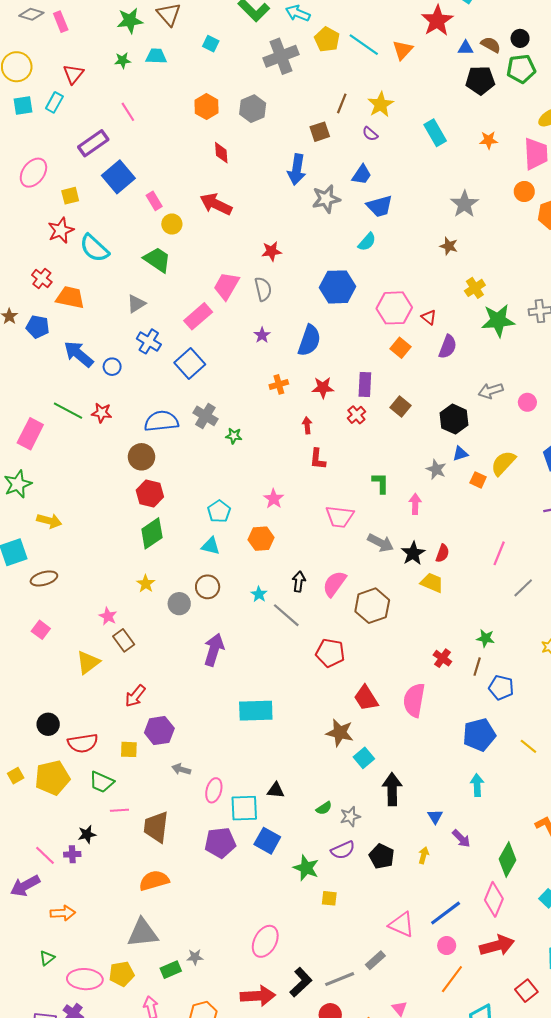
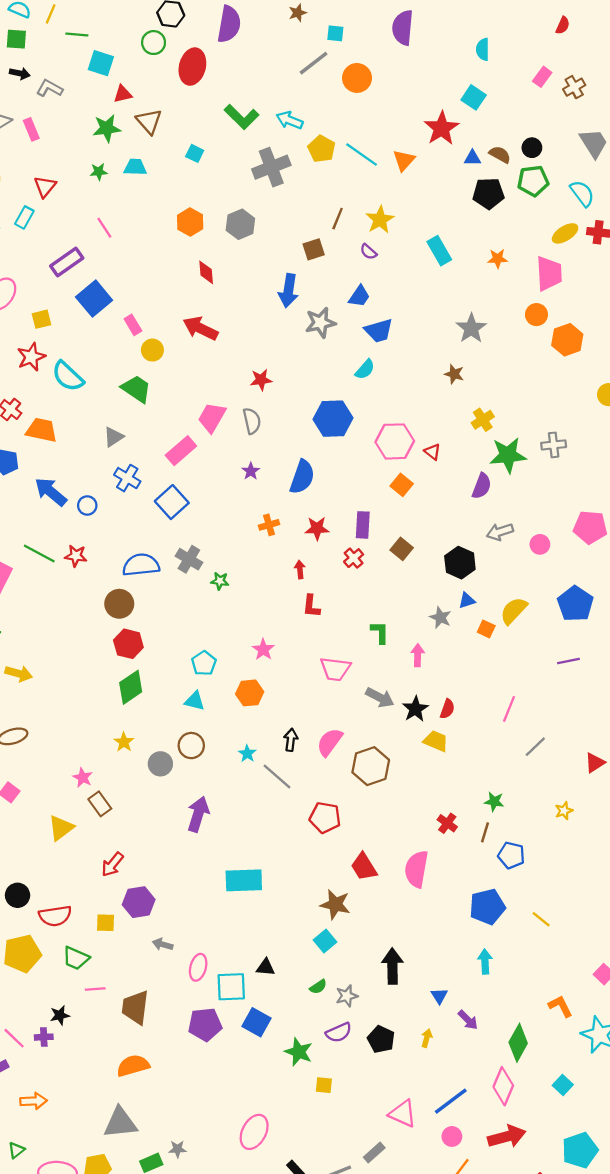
purple semicircle: (448, 347) -> (482, 486), moved
cyan square: (364, 758) -> (325, 941), moved

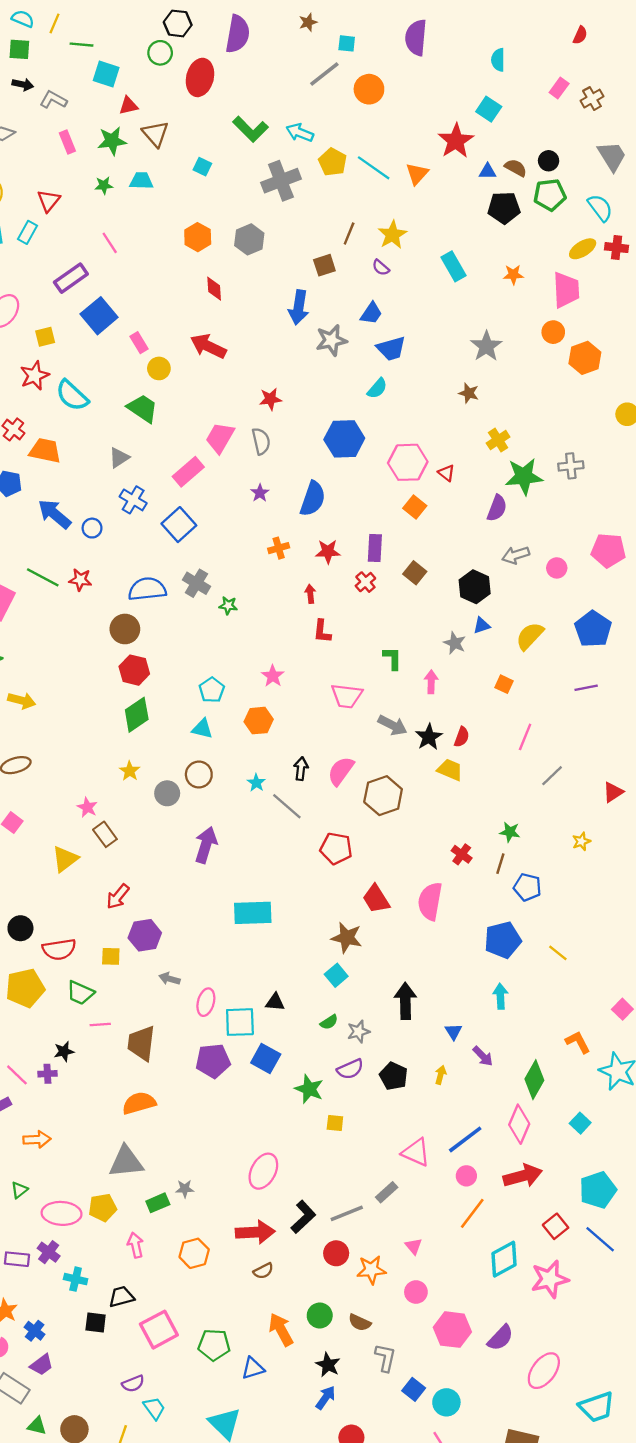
pink rectangle: (31, 129) -> (67, 142), moved
orange square: (486, 629) -> (504, 684), moved

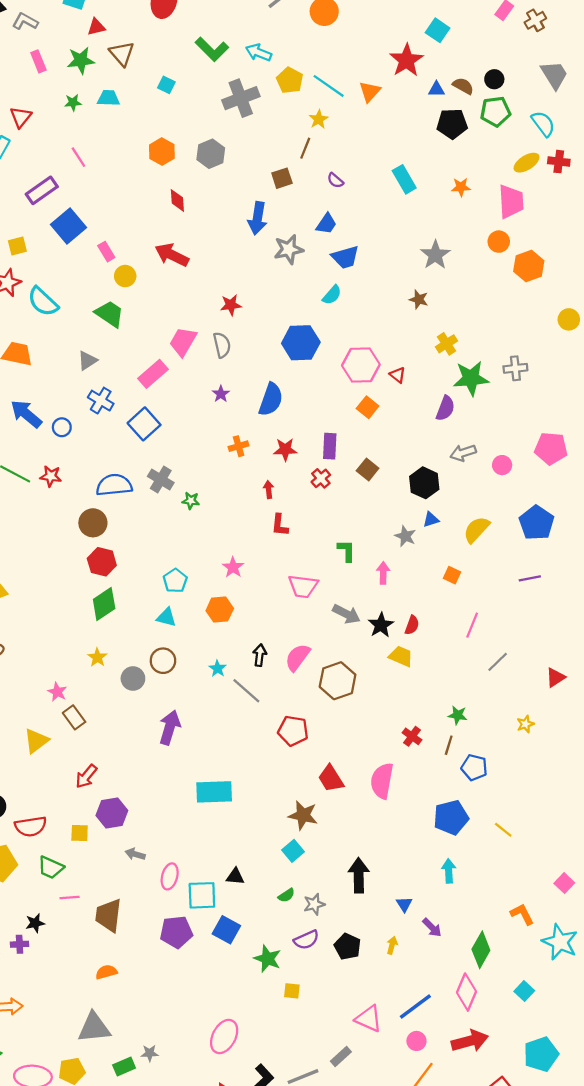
yellow star: (392, 235) -> (319, 119), moved, size x0.7
orange semicircle: (139, 1103) -> (106, 972), size x0.7

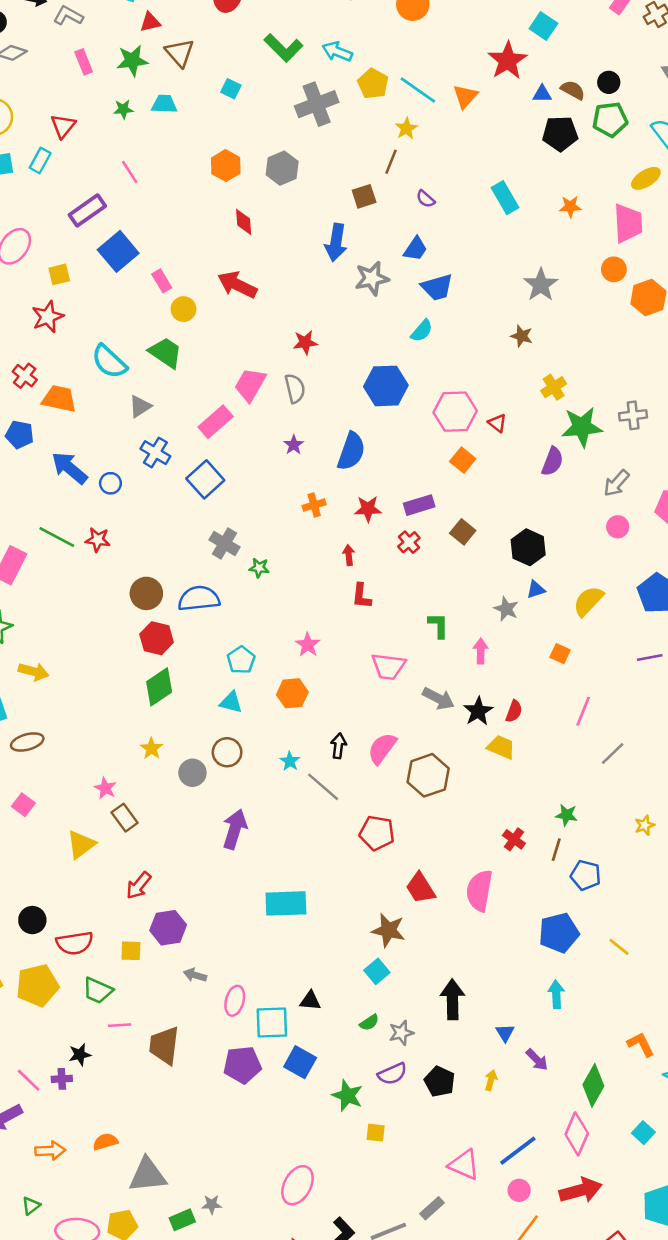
cyan semicircle: (43, 302) -> (109, 362), moved
purple rectangle: (330, 446) -> (419, 505), turned 70
gray arrow: (463, 453) -> (616, 483), moved, turned -30
blue semicircle: (114, 485) -> (199, 599), moved
orange semicircle: (106, 972) -> (105, 1142), moved

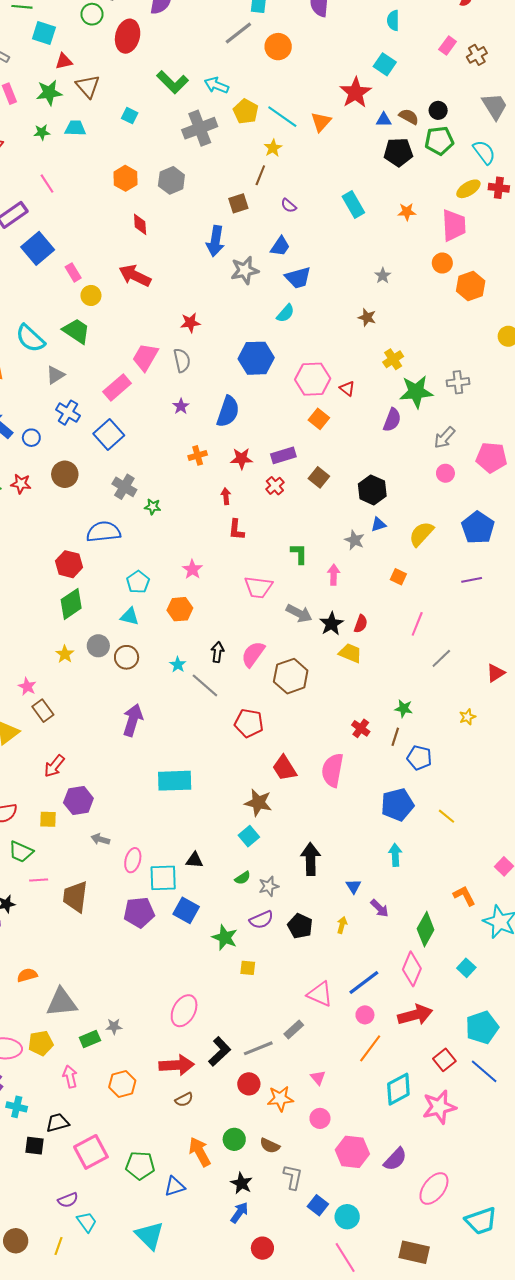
gray star: (541, 285) -> (383, 276), size x0.6
brown circle: (146, 593) -> (65, 474), moved
gray circle: (192, 773) -> (98, 646), moved

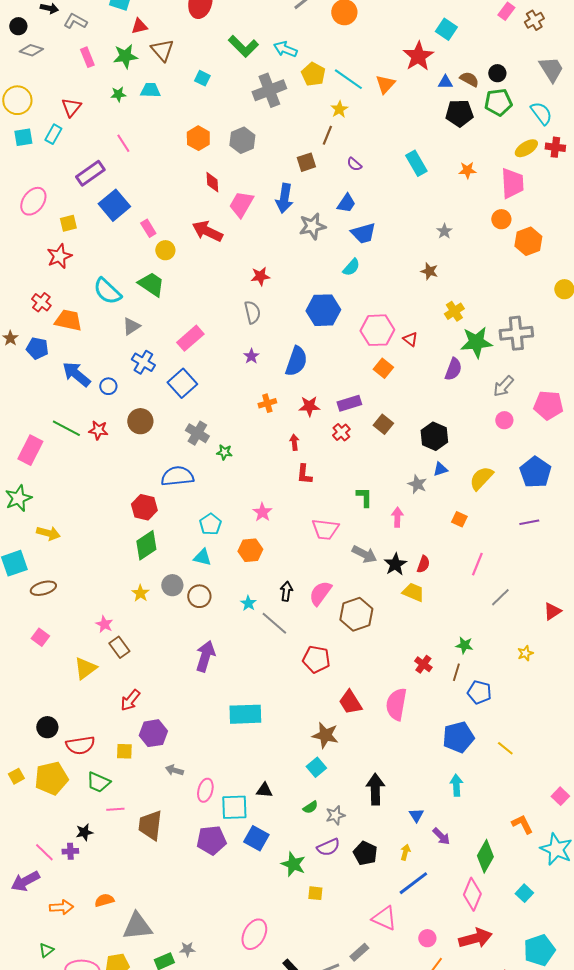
pink trapezoid: (145, 357) -> (241, 204), moved
gray cross: (458, 382) -> (516, 333), size x1.5
blue line: (364, 982) -> (413, 883), moved

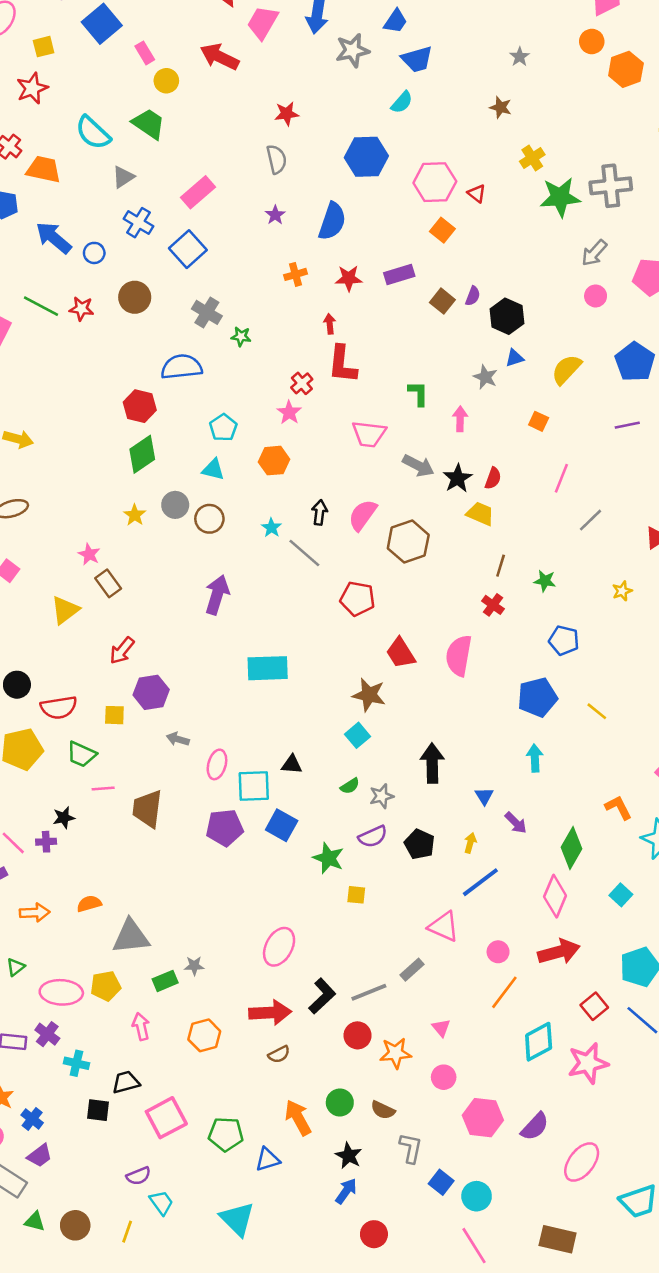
purple semicircle: (453, 369) -> (473, 296), moved, size x0.7
red cross: (341, 432) -> (302, 383), moved
red L-shape: (304, 474) -> (342, 364), size x1.5
brown line: (456, 672) -> (501, 566), moved

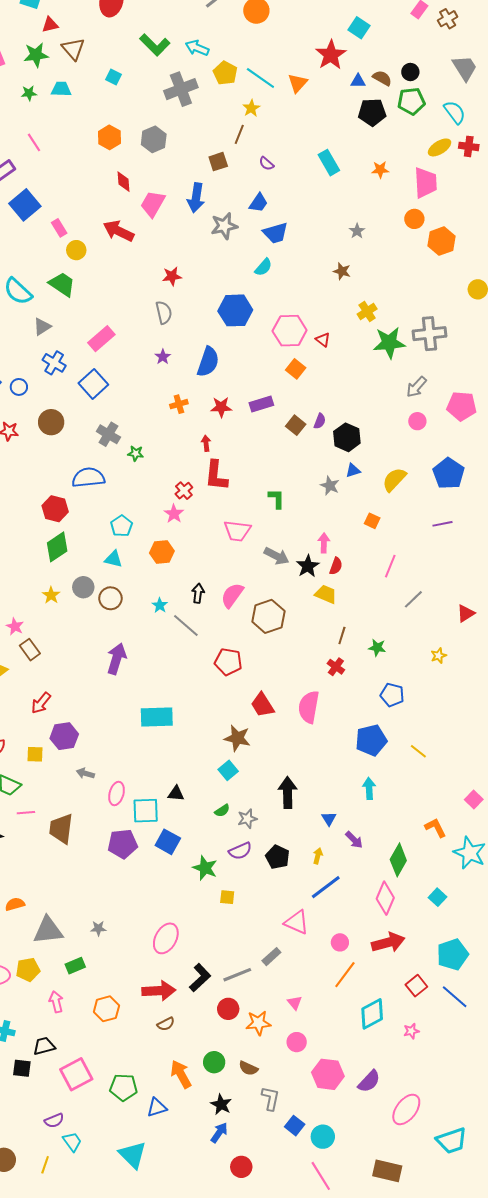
pink arrow: (460, 419) -> (324, 543), moved
gray star: (194, 966) -> (98, 928), moved
pink star: (588, 1063) -> (411, 1031), size x0.5

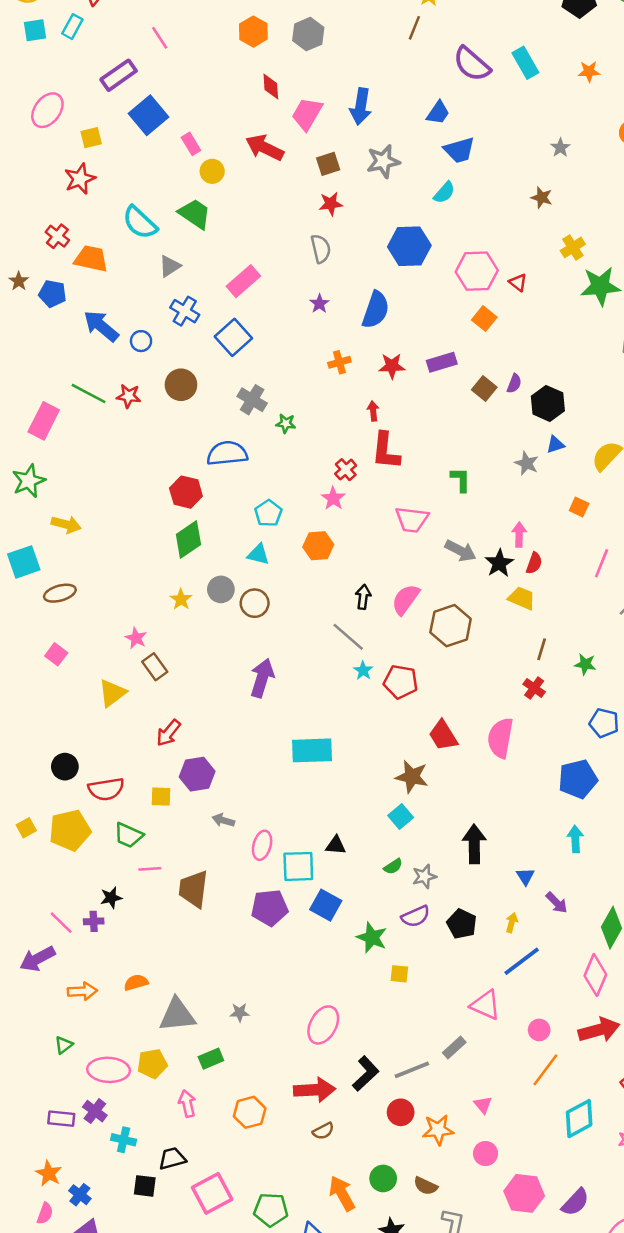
brown square: (218, 162) -> (328, 164), moved
purple semicircle: (266, 164) -> (472, 64), moved, size x2.0
gray star: (224, 226) -> (383, 161), moved
cyan star: (160, 605) -> (363, 671), moved

